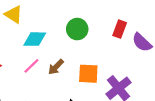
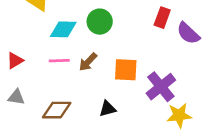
green circle: (77, 29) -> (100, 22), moved
pink line: (31, 66) -> (59, 61), turned 42

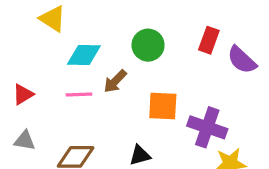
green circle: (100, 22) -> (148, 45), moved
brown arrow: (88, 62) -> (115, 81), moved
purple cross: (161, 87) -> (207, 127), turned -32

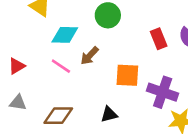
red rectangle: (209, 40) -> (159, 39), moved, turned -42
green circle: (148, 45) -> (108, 15), moved
pink line: (79, 94) -> (61, 66), turned 36

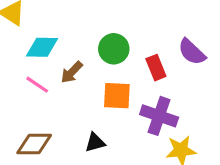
green circle: (108, 15) -> (114, 49), moved
red rectangle: (159, 39) -> (156, 68), moved

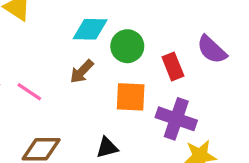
cyan diamond: (42, 47) -> (90, 29), moved
pink line: (37, 85) -> (29, 92), moved

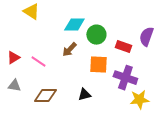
purple semicircle: (212, 50) -> (146, 37), turned 66
red rectangle: (173, 66) -> (123, 47), turned -49

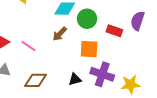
purple cross: (125, 78) -> (102, 74), moved

